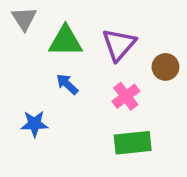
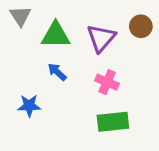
brown circle: (165, 67) -> (141, 26), moved
pink cross: (126, 96) -> (107, 82), turned -30

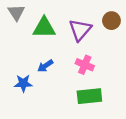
blue arrow: (57, 72) -> (45, 66), moved, turned -77

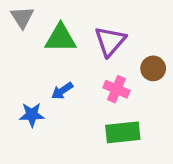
brown circle: (111, 21) -> (153, 68), moved

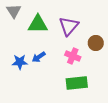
blue star: (32, 115) -> (20, 62), moved

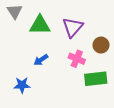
blue star: (20, 62) -> (22, 85), moved
green rectangle: (77, 83) -> (96, 79), moved

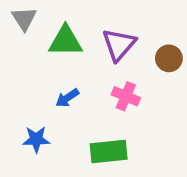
brown circle: (101, 45) -> (169, 58), moved
green rectangle: (96, 79) -> (109, 151), moved

